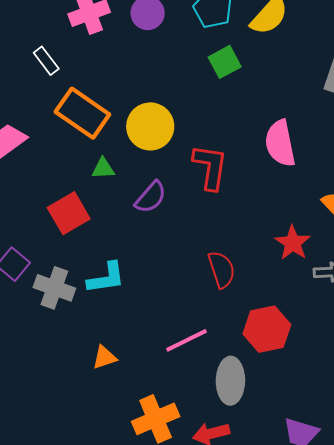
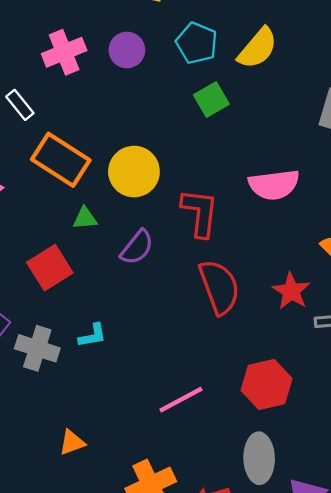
pink semicircle: (280, 143) -> (274, 185), turned -84
red semicircle: (221, 269) -> (219, 287), moved, size x1.4
cyan L-shape: (106, 278) -> (93, 336), size x0.7
orange triangle: (104, 357) -> (72, 442), moved
gray ellipse: (230, 381) -> (259, 458), moved

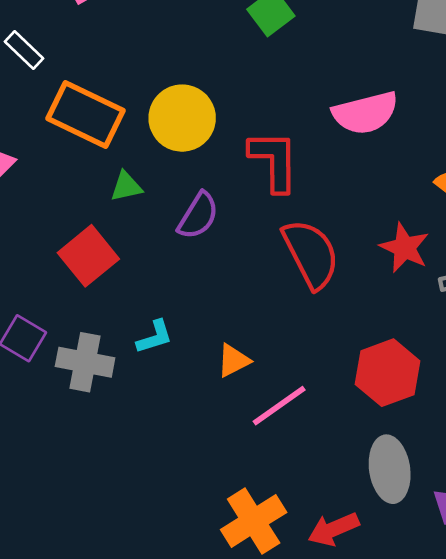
orange triangle: (72, 442) -> (233, 360), moved

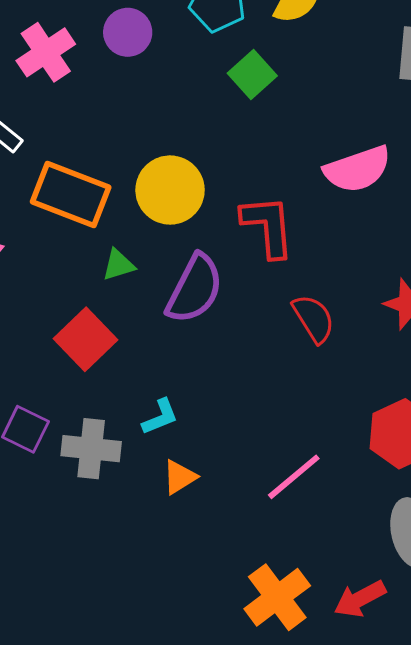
purple semicircle: (198, 216) -> (195, 289), size x1.4
red semicircle: (311, 254) -> (314, 318), size x0.7
orange triangle: (233, 360) -> (179, 477), moved

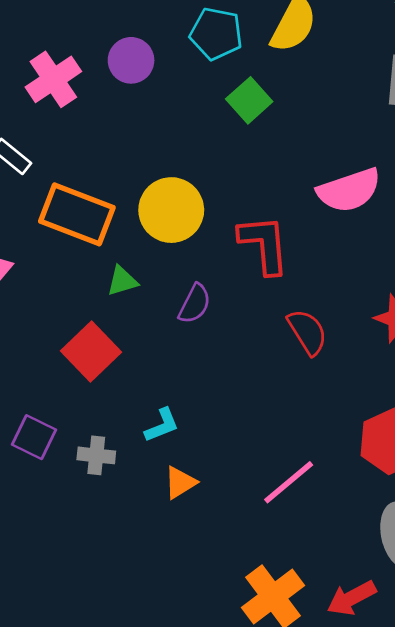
purple semicircle: (195, 289) -> (195, 304), size x0.6
gray cross: (91, 449) -> (96, 455), size x0.7

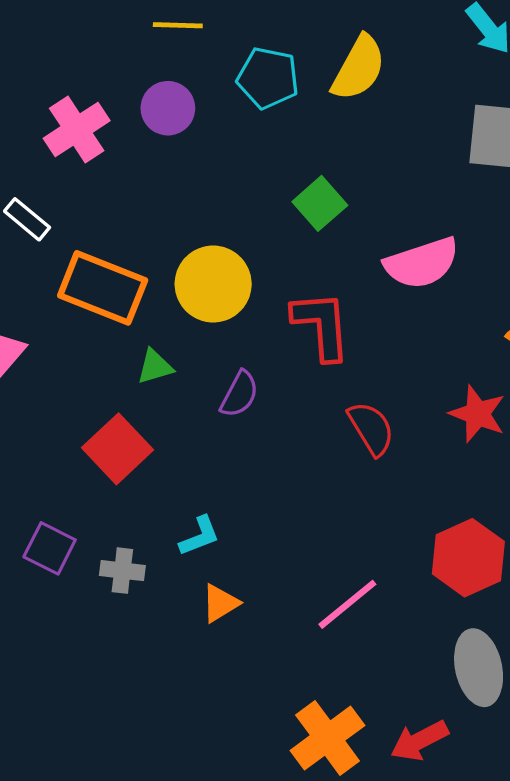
green square: (249, 100) -> (320, 203), moved

